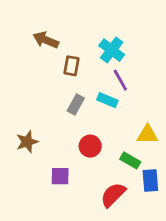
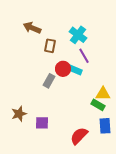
gray rectangle: (76, 104) -> (49, 81), moved
brown star: (27, 142) -> (19, 114), moved
red circle: (90, 146) -> (63, 69), moved
green rectangle: (130, 160) -> (98, 105), moved

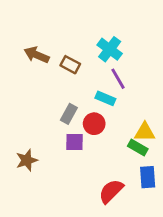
brown arrow: (32, 28) -> (37, 55), moved
brown rectangle: (50, 46) -> (70, 65), turned -72
red circle: (63, 69) -> (94, 124), moved
purple square: (42, 123) -> (74, 142), moved

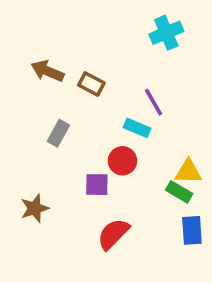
cyan cross: (110, 49) -> (166, 33), moved, turned 30
gray rectangle: (69, 114) -> (58, 133), moved
red semicircle: (111, 191) -> (113, 234), moved

